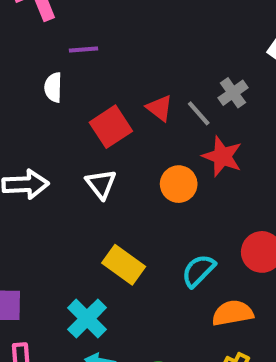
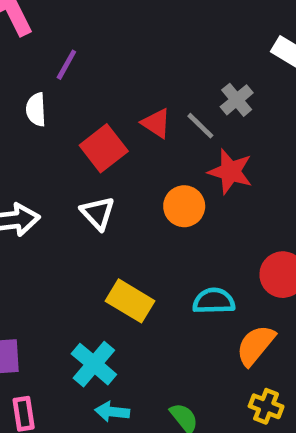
purple line: (84, 50) -> (66, 65), turned -52
cyan semicircle: (198, 271) -> (214, 301), turned 48
orange semicircle: (233, 313) -> (256, 345), turned -36

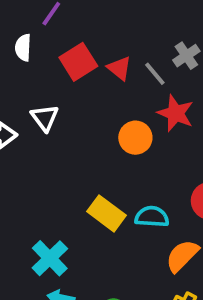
red square: (104, 148) -> (78, 62), moved
white triangle: (98, 213) -> (45, 118), moved
yellow rectangle: (130, 301) -> (106, 213), moved

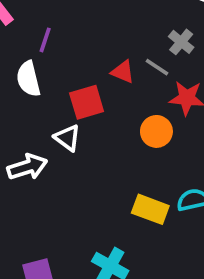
white semicircle: (23, 48) -> (28, 79), size x1.4
red square: (78, 62) -> (87, 102), moved, turned 32

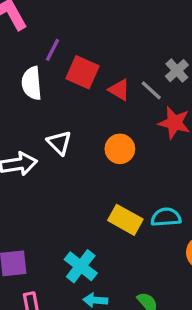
red square: (87, 102) -> (82, 72), moved, turned 32
orange circle: (156, 131) -> (120, 149), moved

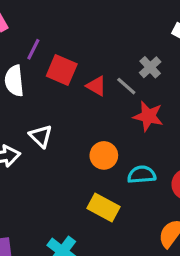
orange circle: (120, 149) -> (104, 155), moved
cyan semicircle: (166, 217) -> (142, 175), moved

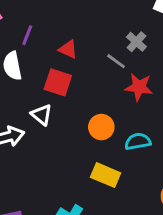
red square: (62, 70) -> (58, 82), moved
red triangle: (96, 86) -> (68, 49), moved

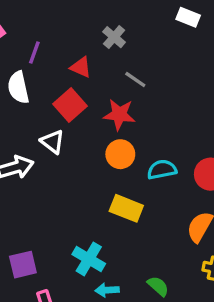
gray cross: (136, 42) -> (114, 37), moved
red square: (58, 82) -> (70, 105), turned 32
red star: (139, 87) -> (119, 114), moved

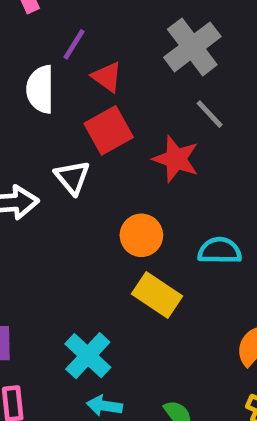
gray cross: (114, 37) -> (192, 47), size x1.6
red triangle: (81, 67) -> (107, 77), moved
orange circle: (120, 154) -> (141, 235), moved

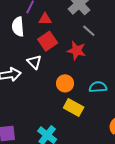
red triangle: (107, 77) -> (45, 19), turned -32

